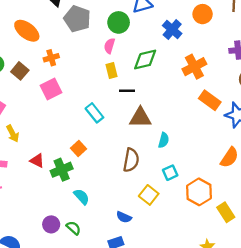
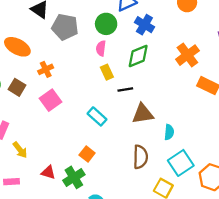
blue cross: (172, 30) -> (144, 25), moved
cyan square: (170, 173) -> (181, 163), size x1.6

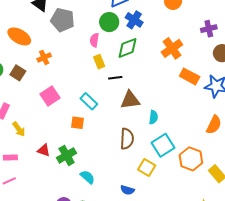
green circle: (106, 24) -> (109, 22), moved
pink square: (51, 100) -> (50, 96), moved
orange square: (87, 154) -> (78, 123), moved, turned -32

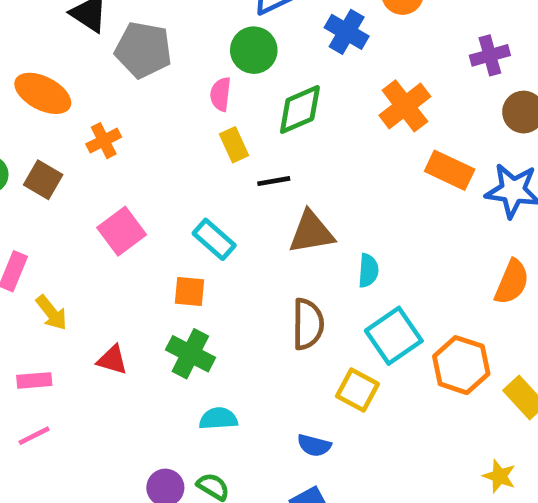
blue cross: (134, 20) -> (347, 32), moved
green cross: (67, 155) -> (190, 354), moved, turned -30
cyan semicircle: (87, 177) -> (218, 419), turned -42

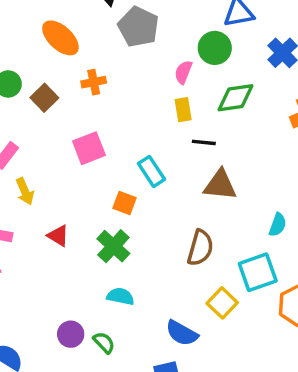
cyan semicircle: (368, 271) -> (278, 225), moved
blue semicircle: (314, 445) -> (182, 333), size x1.4

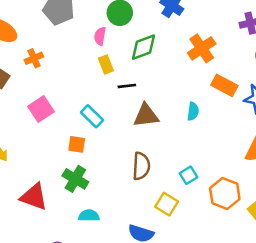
cyan semicircle: (278, 225) -> (193, 111), moved
red triangle: (58, 236) -> (34, 197), moved, size x1.6
cyan square: (258, 272) -> (188, 175), size x0.6

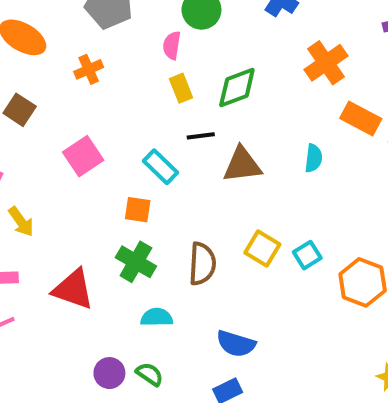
green diamond: (143, 47) -> (237, 87), moved
orange cross: (34, 58) -> (89, 69), moved
black line: (127, 86) -> (201, 136), moved
brown semicircle: (141, 166) -> (202, 264), moved
yellow square: (167, 204) -> (262, 248), moved

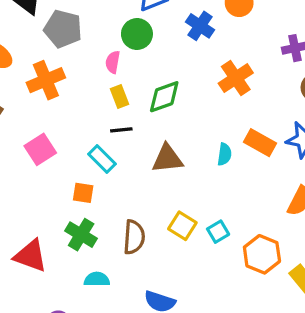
orange cross: (89, 69) -> (46, 80), size x1.6
orange rectangle: (361, 119) -> (260, 143), moved
black line: (201, 136) -> (121, 130), moved

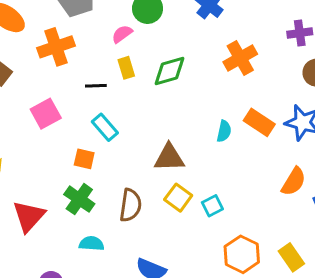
pink semicircle: (113, 62) -> (122, 34), turned 40
black line: (121, 130) -> (96, 86), moved
brown triangle: (167, 159) -> (169, 158), moved
orange hexagon: (262, 254) -> (242, 254), moved
red triangle: (31, 256) -> (29, 216), turned 48

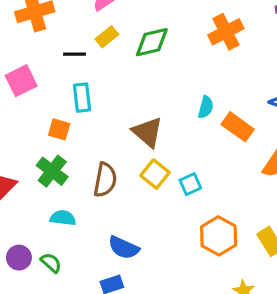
yellow rectangle: (126, 68) -> (107, 37), turned 65
orange rectangle: (259, 122) -> (238, 127), moved
cyan rectangle: (105, 127) -> (82, 98), turned 32
brown triangle: (169, 158) -> (148, 132), turned 40

